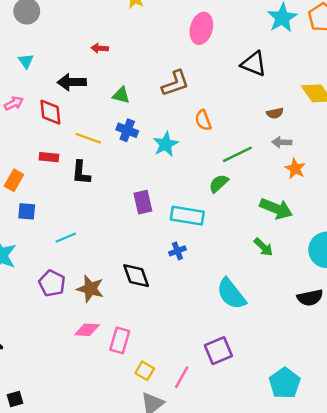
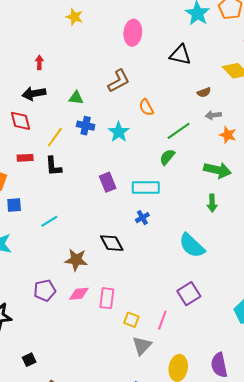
red arrow: (100, 48) -> (39, 62), moved, turned 96
yellow line: (88, 138) -> (55, 137), turned -65
green arrow: (263, 247) -> (212, 203), turned 54
purple pentagon: (52, 283) -> (45, 290), moved, turned -30

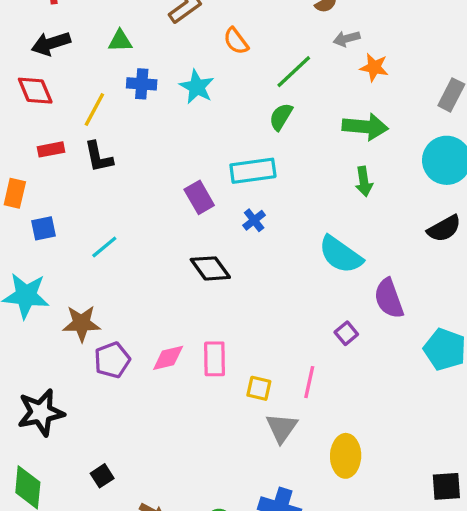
purple rectangle: (108, 182) -> (199, 197), moved
brown star: (76, 260) -> (82, 323), moved
purple square: (189, 294) -> (346, 333), size x0.6
purple semicircle: (219, 365) -> (389, 298), moved

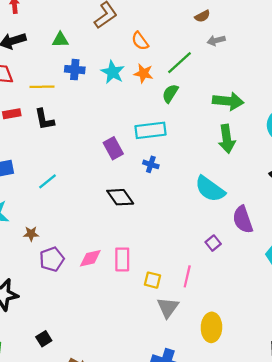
orange star: (374, 67) -> (144, 73), moved
yellow line: (94, 110) -> (42, 87), turned 60
green arrow: (364, 182) -> (227, 139), size x1.4
blue cross: (254, 220) -> (151, 164), turned -35
brown star: (82, 323) -> (31, 234), size x0.6

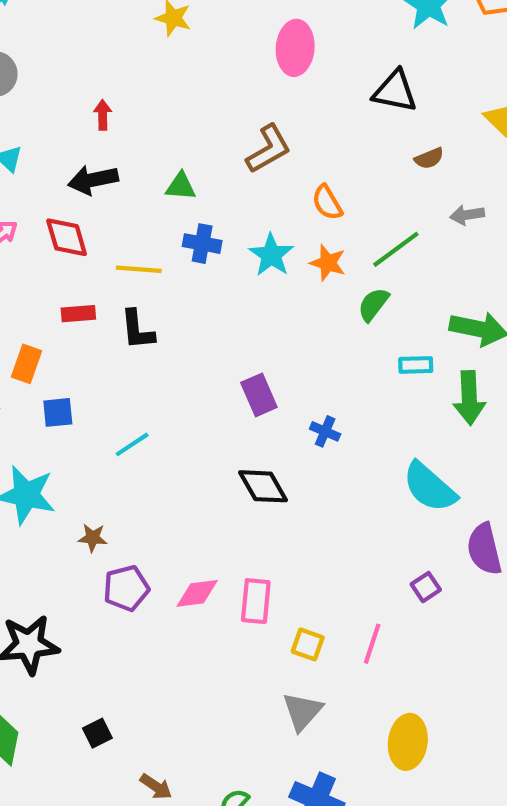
brown semicircle: (202, 16) -> (429, 158), moved
cyan rectangle: (150, 130) -> (416, 365), moved, size x0.6
gray triangle: (168, 307) -> (302, 711), moved

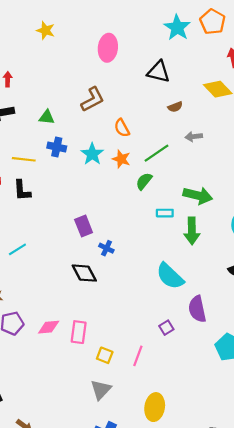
blue cross: (325, 431) -> (106, 248), moved

